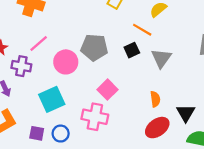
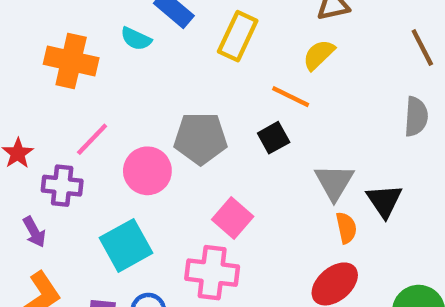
gray triangle: (161, 58) -> (334, 182), moved
orange semicircle: (155, 99) -> (346, 228), moved
black triangle: (186, 113) -> (384, 201), moved

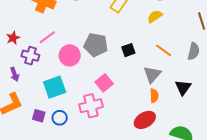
orange line: (291, 97) -> (164, 50), moved
black triangle: (384, 201) -> (183, 87), moved
pink cross: (212, 273) -> (91, 106), turned -30

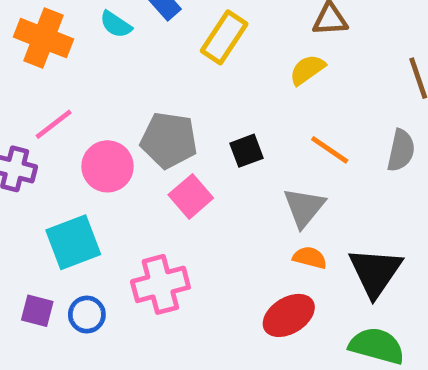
pink square: (104, 83) -> (191, 196), moved
black triangle: (183, 87) -> (375, 272), moved, size x1.4
orange semicircle: (154, 96) -> (310, 258), turned -72

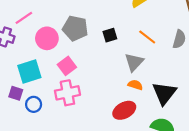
pink square: (191, 196) -> (67, 66), moved
purple square: (37, 311) -> (16, 93), moved

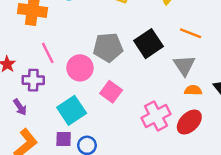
pink line: (24, 18) -> (48, 53), turned -66
black square: (110, 35) -> (149, 44), size x1.6
pink cross: (67, 93) -> (156, 116), moved

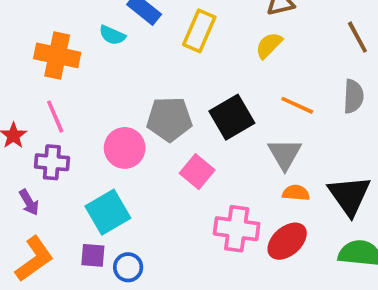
pink line: (48, 53) -> (55, 116), moved
pink square: (111, 92) -> (197, 172), moved
pink cross: (156, 116) -> (237, 229), turned 32

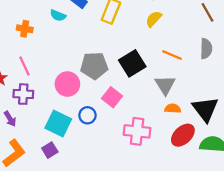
orange cross: (57, 55) -> (25, 29), size x0.6
cyan square: (108, 212) -> (58, 123), turned -32
red ellipse: (287, 241) -> (183, 135), moved
purple square: (93, 255) -> (50, 150), turned -35
blue circle: (128, 267) -> (87, 115), moved

